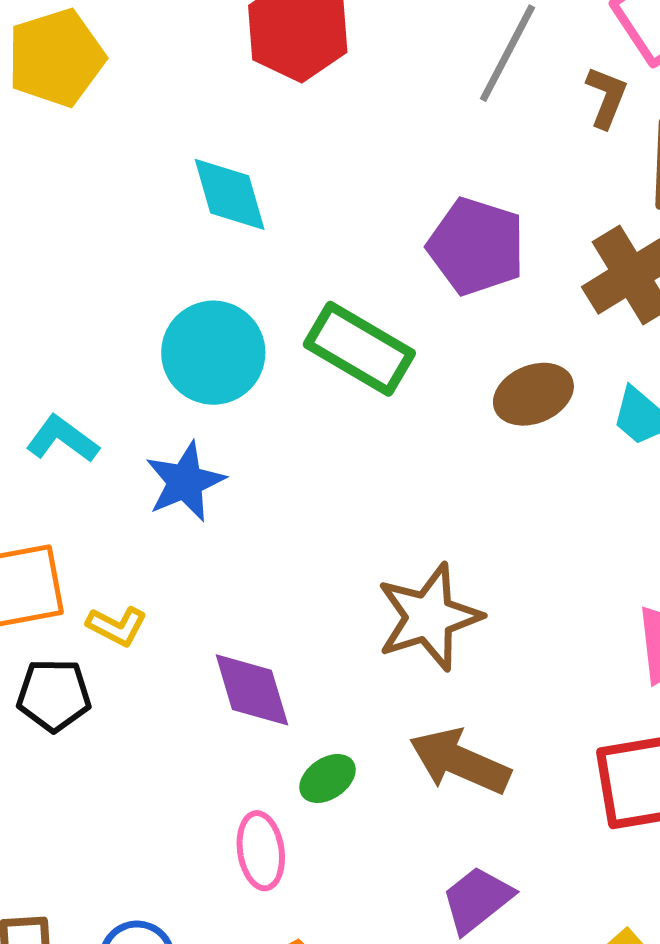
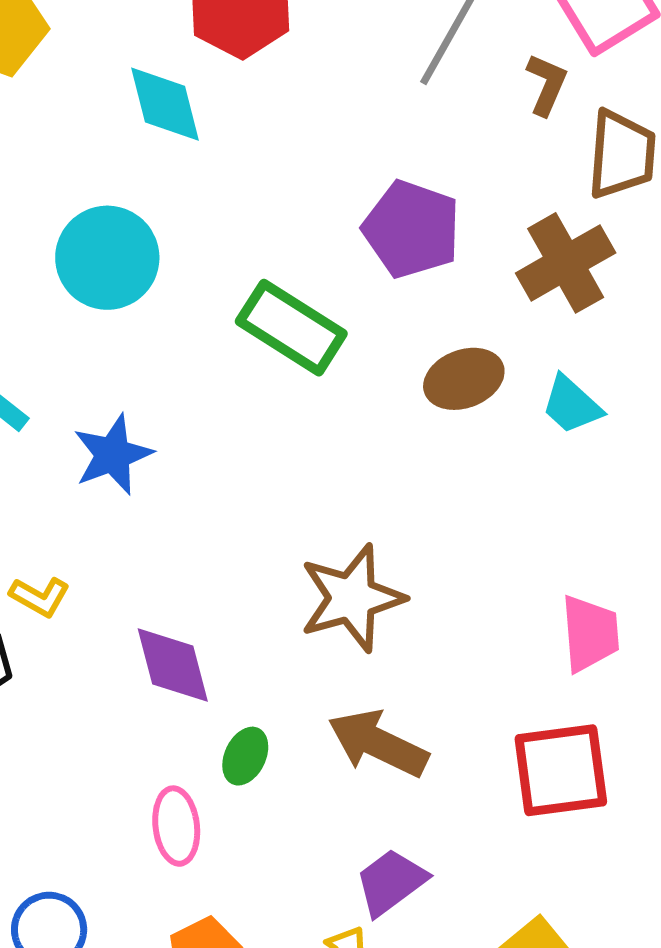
cyan diamond: (230, 194) -> (165, 104), moved
cyan circle: (213, 353) -> (107, 258), moved
green ellipse: (327, 778) -> (245, 756), turned -32

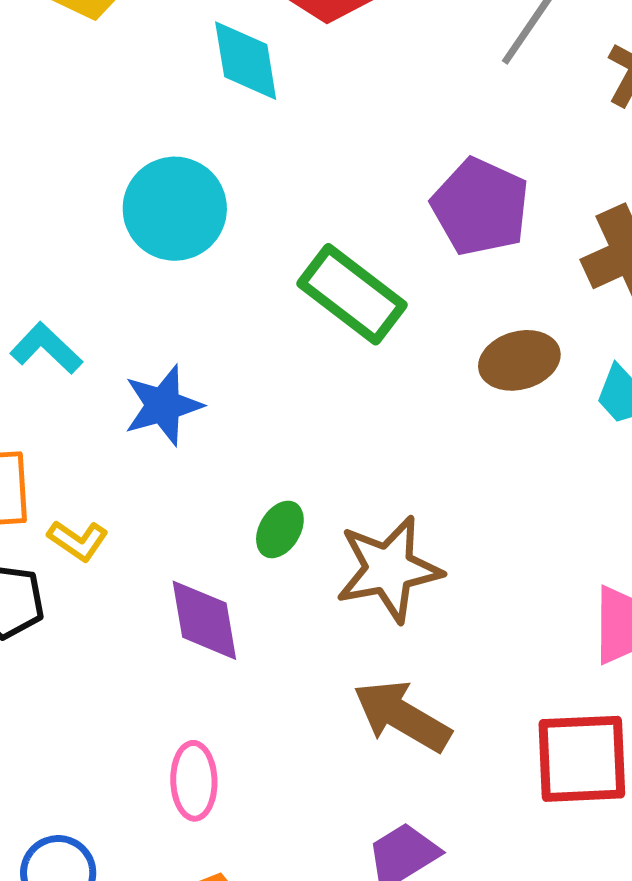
green ellipse: (245, 756) -> (280, 529), moved

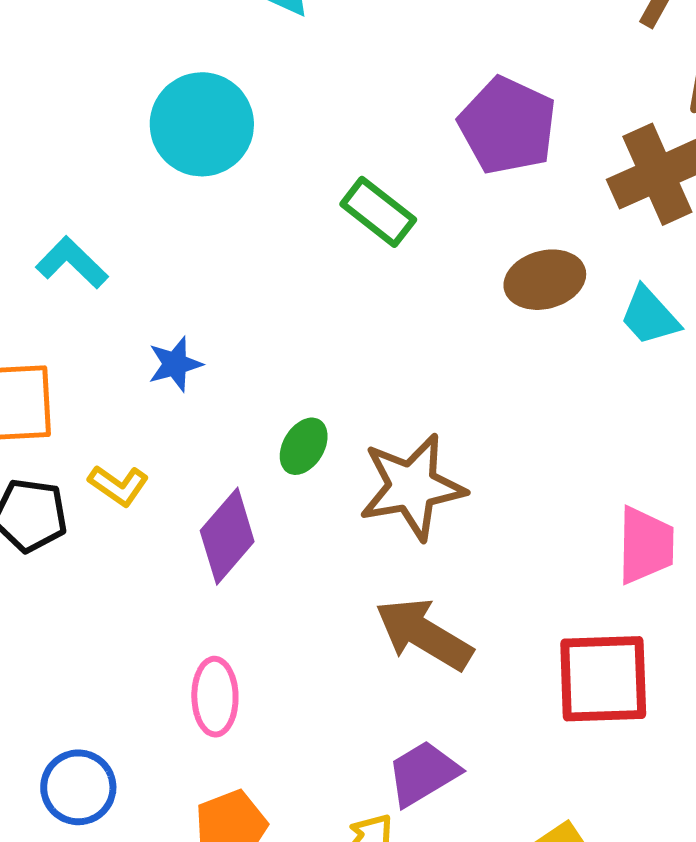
green rectangle: (352, 294) -> (378, 212), size x0.7
blue star: (163, 405) -> (175, 364), moved, size x0.7
yellow L-shape: (78, 541) -> (118, 485), moved
purple diamond: (204, 620) -> (227, 536), turned 50

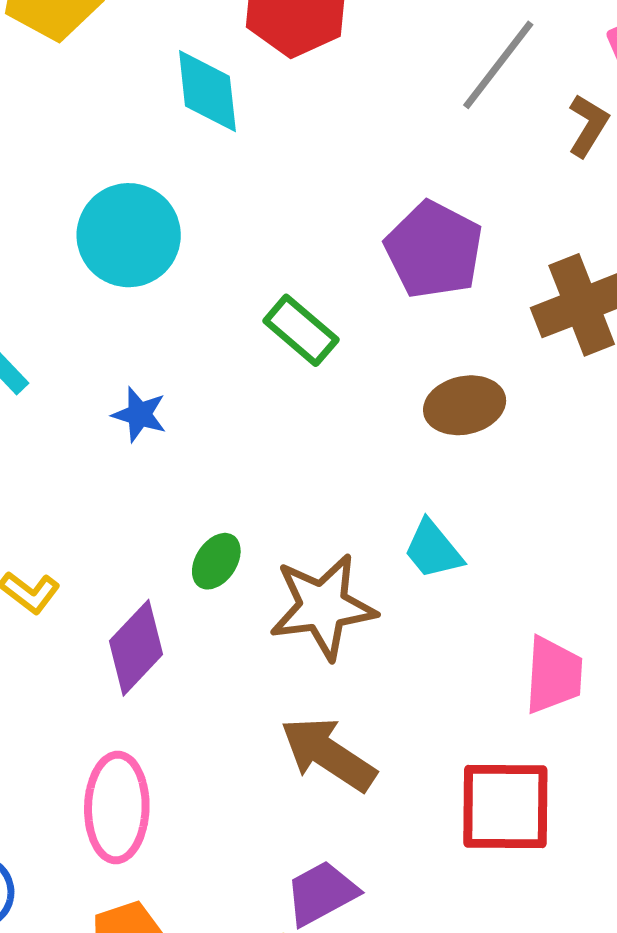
cyan trapezoid: (650, 316) -> (433, 550), moved
blue star: (175, 364) -> (139, 415), moved, turned 30
pink ellipse: (215, 697) -> (117, 807), size x1.4

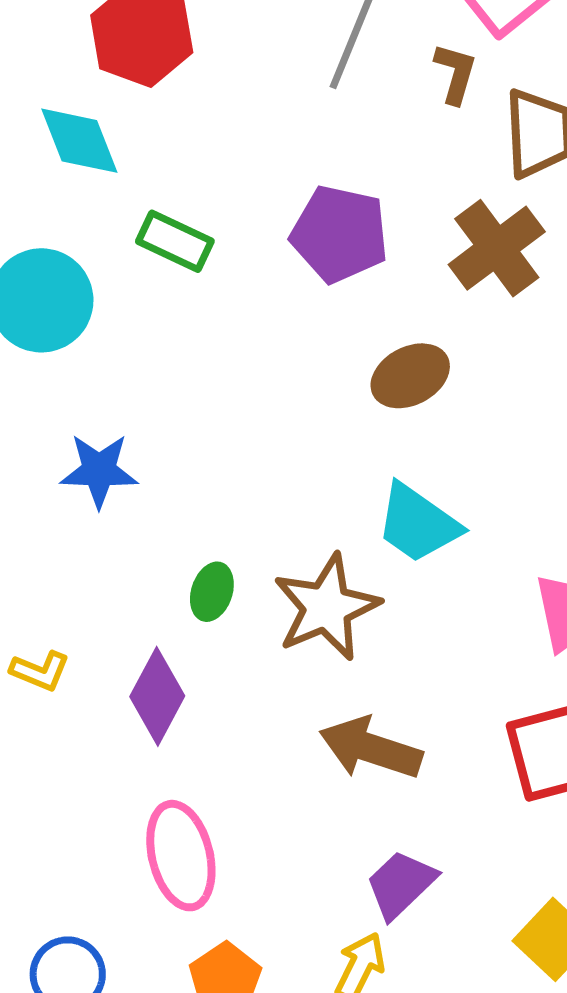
green rectangle: (301, 330) -> (175, 241), moved
blue star: (139, 415) -> (99, 471), size x1.4
cyan trapezoid: (433, 550) -> (418, 523), size x1.4

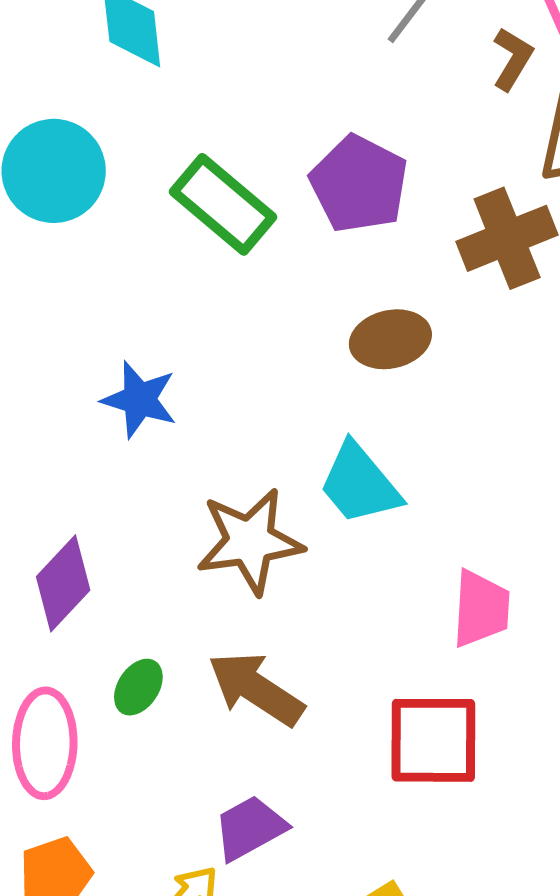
green rectangle: (175, 241) -> (223, 204), moved, size x1.4
blue star: (99, 471) -> (139, 400), moved
green ellipse: (212, 592) -> (138, 687), moved

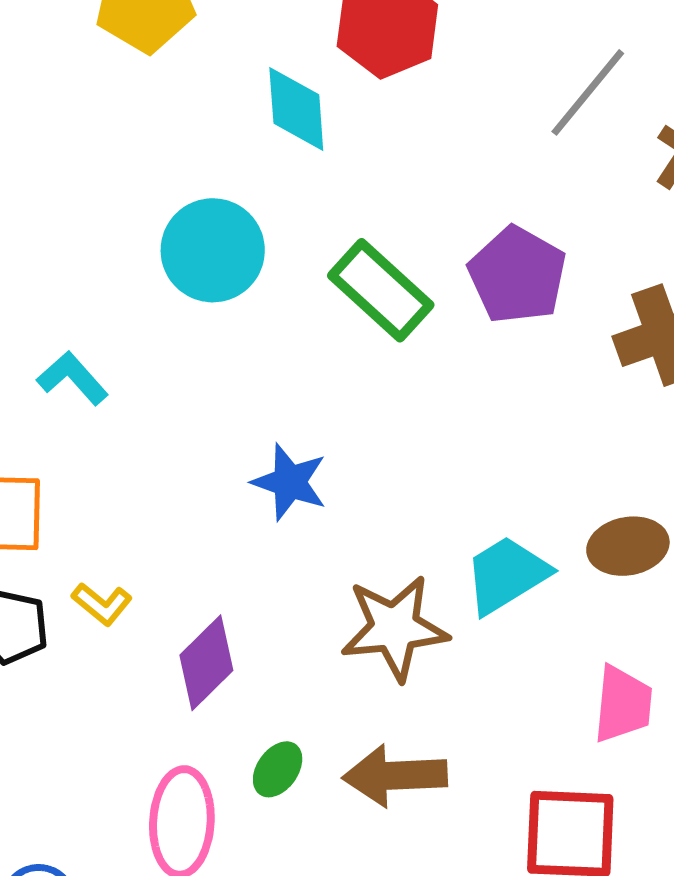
brown ellipse: (390, 339) -> (628, 546), moved
cyan trapezoid: (360, 484) -> (506, 575), turned 96
brown arrow: (256, 689) -> (395, 776), turned -38

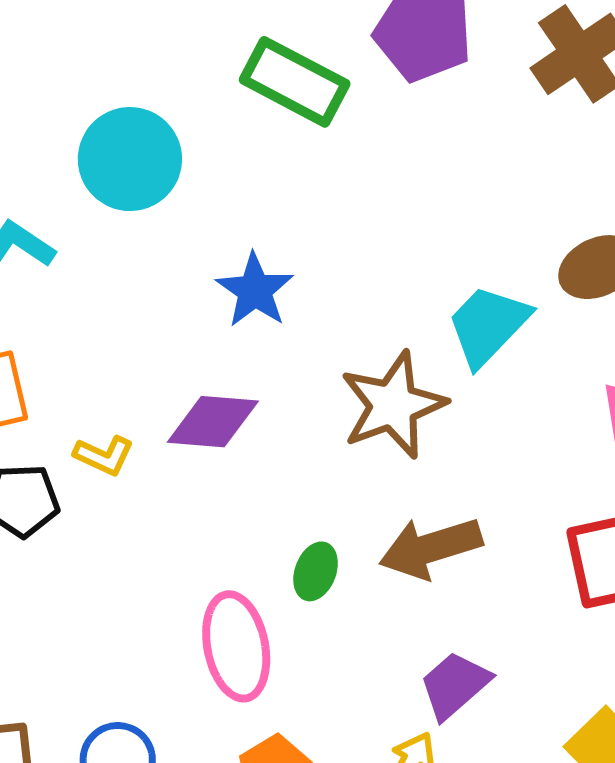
cyan circle: (213, 250) -> (130, 159), moved
blue star: (290, 482) -> (255, 290), turned 30
purple diamond: (206, 663) -> (213, 422), moved, turned 64

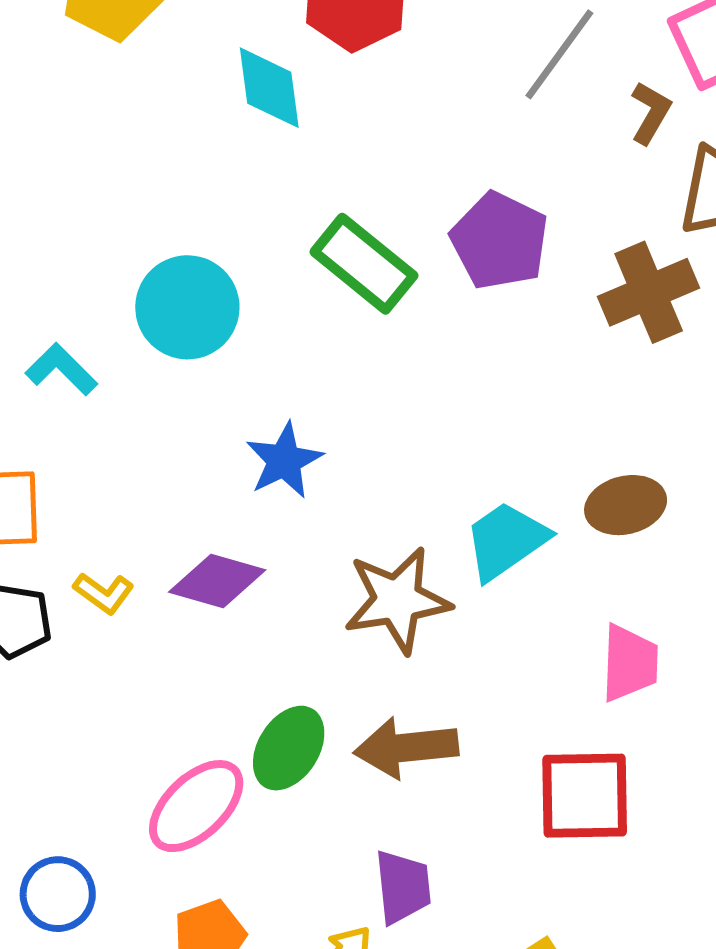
green ellipse: (316, 571) -> (289, 748), size x1.5
pink ellipse: (236, 646) -> (196, 806), turned 46
purple trapezoid: (455, 685) -> (403, 887), turned 114

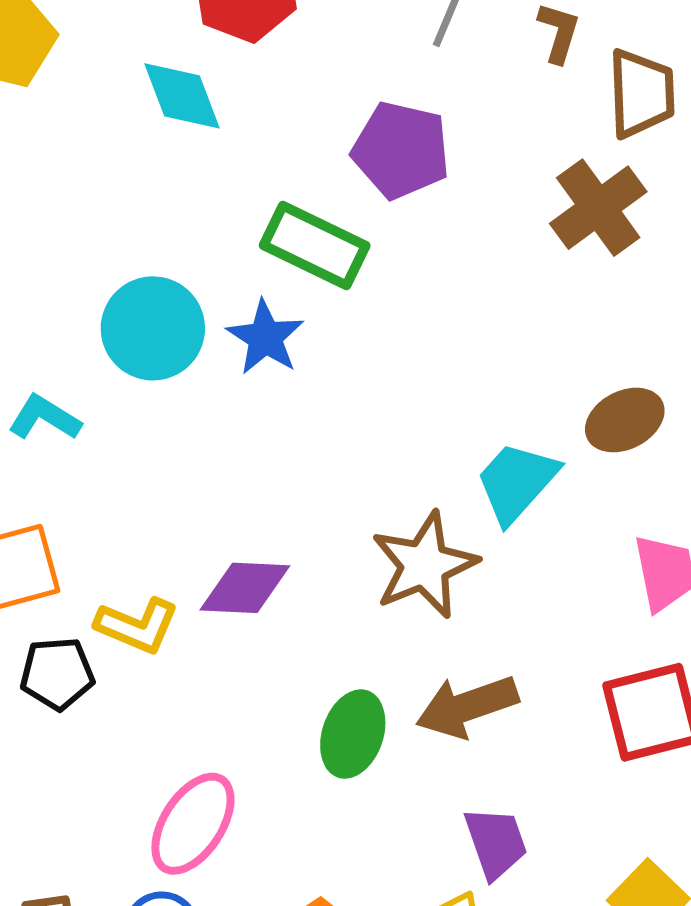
purple pentagon: (500, 241) -> (401, 150), moved
blue star: (284, 461) -> (265, 337), moved
yellow L-shape: (104, 593) -> (137, 626), size x1.4
pink ellipse: (196, 806) -> (193, 824), moved

